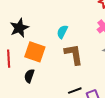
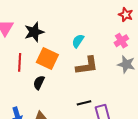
brown L-shape: (74, 54) -> (87, 66), turned 85

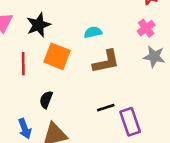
cyan semicircle: (78, 41) -> (93, 32), turned 48
black semicircle: (39, 83) -> (46, 100), moved

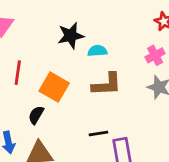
black star: (38, 25) -> (71, 36), moved
orange square: (57, 56) -> (54, 87), moved

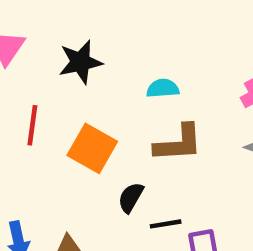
black star: (71, 36) -> (80, 62), moved
black semicircle: (36, 115) -> (131, 198), moved

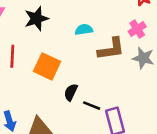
brown L-shape: (178, 143) -> (111, 49), moved
black line: (166, 224) -> (92, 106), turned 36

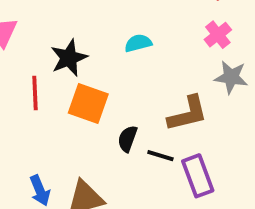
black star: (36, 19) -> (69, 58), moved
brown L-shape: (111, 49) -> (188, 114), moved

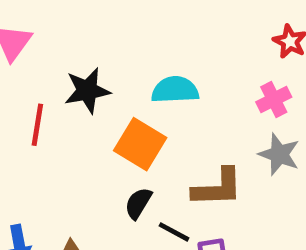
cyan semicircle: (138, 43) -> (175, 90), size x1.4
orange square: (88, 103) -> (140, 144), moved

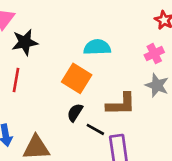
black star: (87, 91) -> (25, 42), moved
red line: (37, 125) -> (16, 80), moved

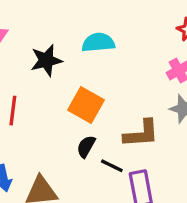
black star: (25, 42) -> (46, 60), moved
cyan semicircle: (97, 47) -> (98, 43), moved

